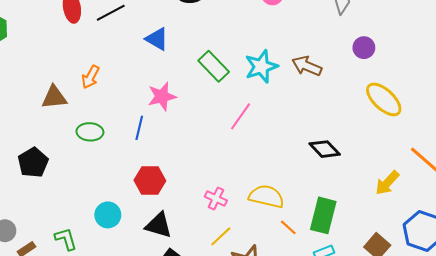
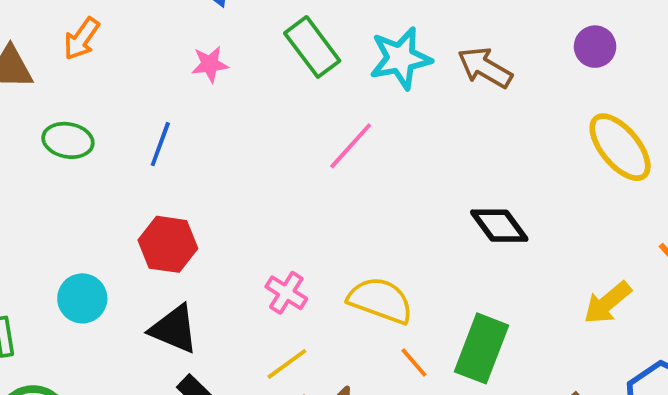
pink star: (162, 96) -> (210, 64), moved, size x0.7

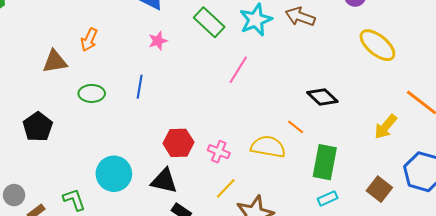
red hexagon: (168, 244) -> (178, 143), moved
cyan circle: (82, 298) -> (114, 174), size x1.4
orange line: (414, 363) -> (296, 127), moved

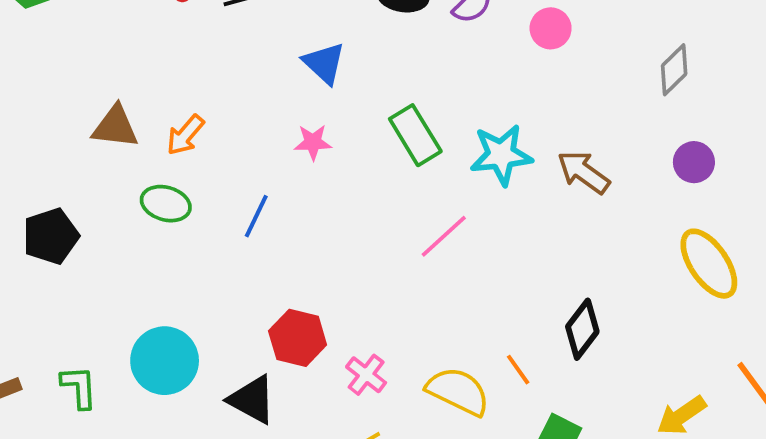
orange arrow: (89, 40) -> (185, 135), moved
black diamond: (322, 97) -> (582, 329), turned 68

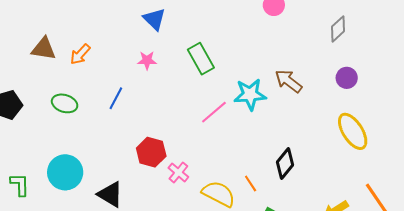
cyan star: (501, 155) -> (250, 94), moved
green ellipse: (166, 204) -> (65, 103), moved
red hexagon: (298, 338) -> (151, 152), moved
pink cross: (366, 375) -> (178, 172), moved

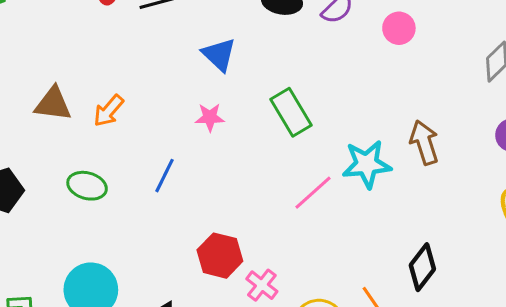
brown arrow: (289, 81) -> (424, 142), turned 36

